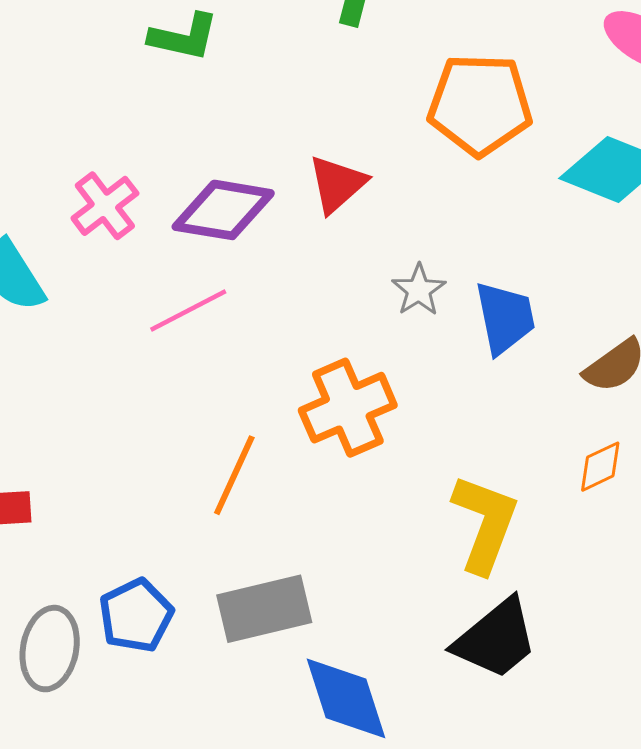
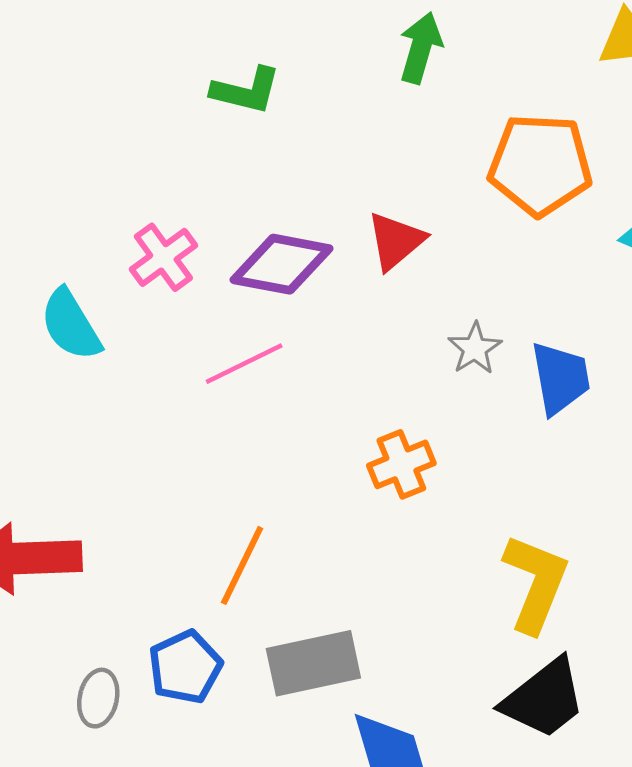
orange cross: (348, 408) -> (401, 464), size x0.7
orange line: (234, 475) -> (242, 565), moved
gray ellipse: (50, 649) -> (98, 698), size x0.7

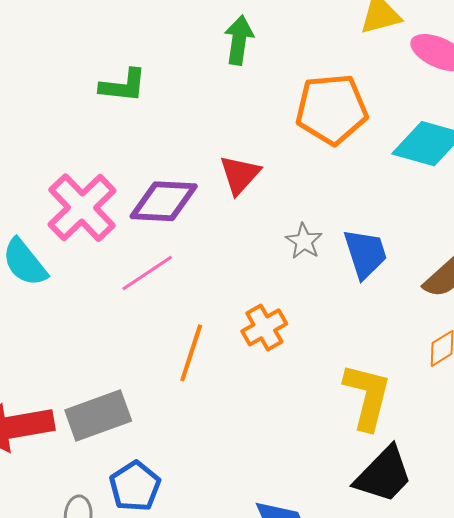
pink cross: (163, 257) -> (82, 208), size x1.5
orange line: (242, 565) -> (191, 353), moved
gray rectangle: (313, 663) -> (98, 415), moved

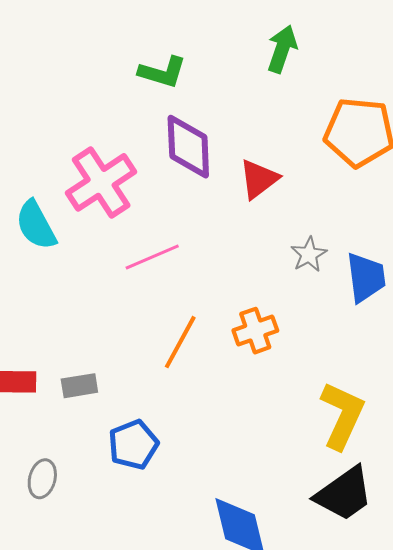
purple diamond: (164, 201) -> (188, 147), moved, turned 74
gray rectangle: (98, 415) -> (79, 386), size x0.6
blue pentagon: (135, 486) -> (133, 445), moved

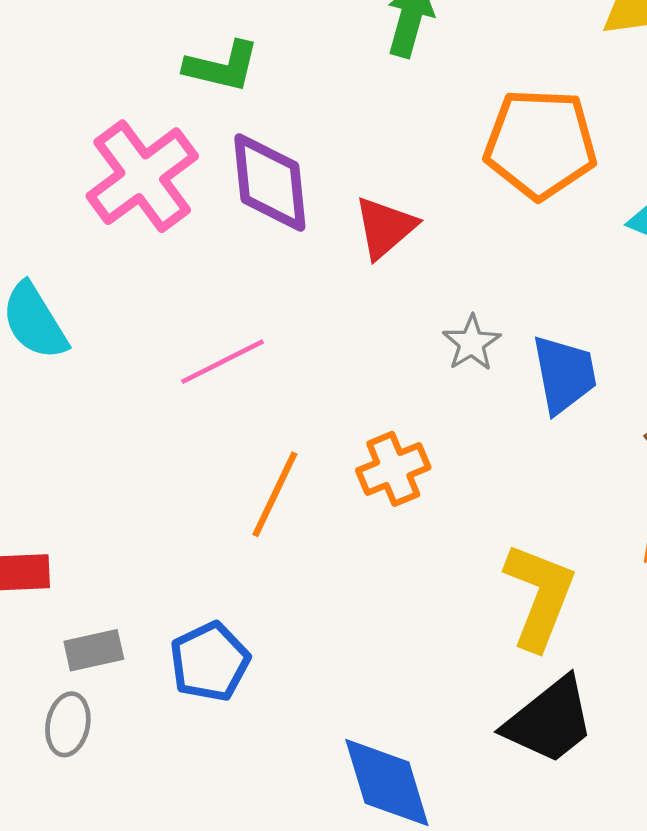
pink cross: (101, 182) -> (142, 176), moved
gray rectangle: (79, 386) -> (94, 650), moved

